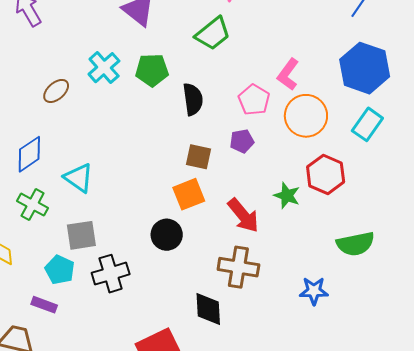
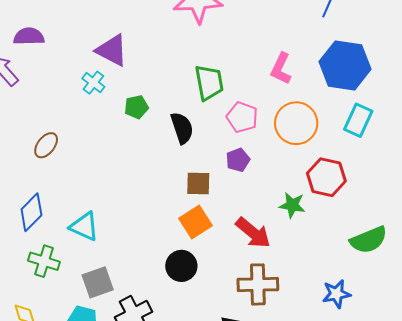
green trapezoid: (213, 34) -> (209, 83), moved, turned -51
cyan cross: (104, 68) -> (93, 83), moved, size x0.7
green pentagon: (152, 70) -> (136, 107), size x0.7
pink L-shape: (288, 74) -> (281, 69), moved

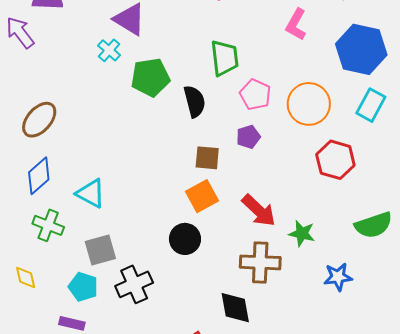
pink L-shape: (281, 69) -> (296, 24), moved
green pentagon: (136, 107) -> (150, 77), size x1.6
brown ellipse: (46, 145) -> (39, 120), moved, size x1.4
green star: (292, 205) -> (302, 233), moved

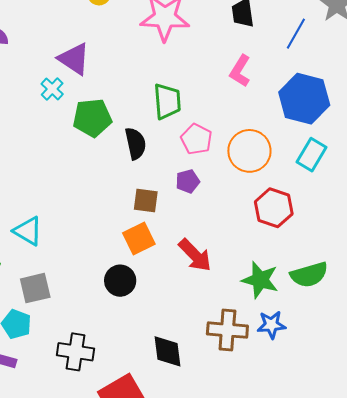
green star: (302, 233) -> (260, 280), moved, size x1.4
brown cross: (260, 262) -> (227, 330), moved
black cross: (134, 284) -> (76, 352), moved, turned 30

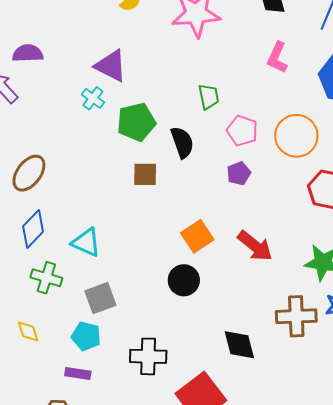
green trapezoid: (167, 101) -> (209, 97), size x0.7
brown square: (146, 200) -> (145, 174), moved

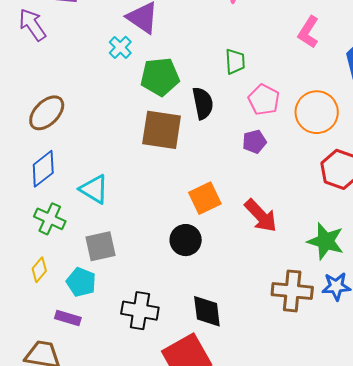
brown square: (145, 174) -> (162, 130), size x1.6
yellow diamond: (28, 331) -> (39, 270), moved, turned 50
black diamond: (239, 345) -> (207, 311), moved

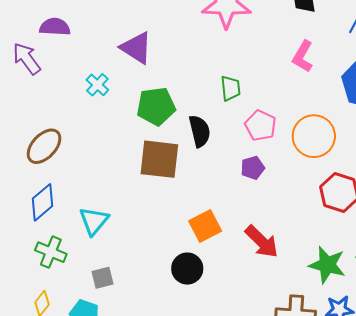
cyan cross: (120, 47) -> (97, 85), moved
cyan triangle: (94, 189) -> (94, 221), turned 40
gray square: (101, 246) -> (102, 278), size x0.7

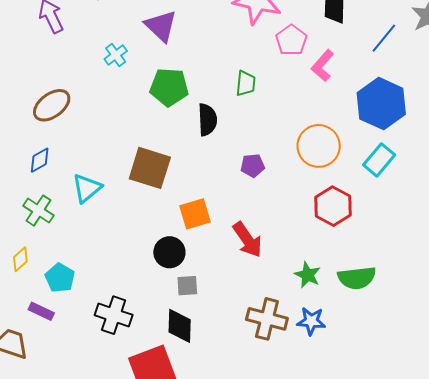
pink pentagon: (261, 126) -> (291, 40), moved
brown square: (159, 159) -> (150, 168), moved
blue diamond: (42, 202) -> (40, 160), size x0.7
green star: (327, 265) -> (308, 275), size x0.7
gray square: (102, 278) -> (187, 286), moved

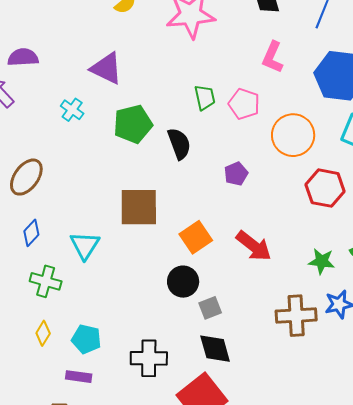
pink pentagon: (291, 40) -> (244, 104), moved

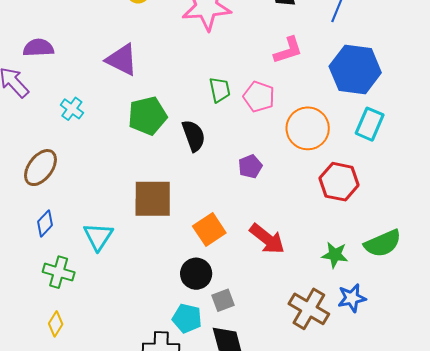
pink L-shape: (273, 57) -> (288, 50), turned -132
cyan cross: (72, 110) -> (72, 109), moved
brown cross: (296, 316) -> (309, 309), turned 33
cyan pentagon: (86, 339) -> (187, 318), moved

